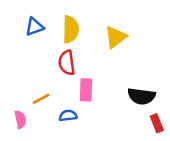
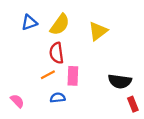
yellow semicircle: (71, 29) -> (60, 25), turned 35
orange line: (41, 99) -> (48, 75), moved
pink semicircle: (20, 119) -> (17, 101), turned -32

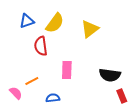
red semicircle: (57, 53) -> (41, 46), moved
orange line: (48, 75) -> (32, 81), moved
blue semicircle: (58, 98) -> (53, 98), moved

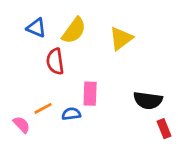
blue triangle: (27, 21) -> (36, 28), turned 42
blue semicircle: (53, 98) -> (71, 114), moved

